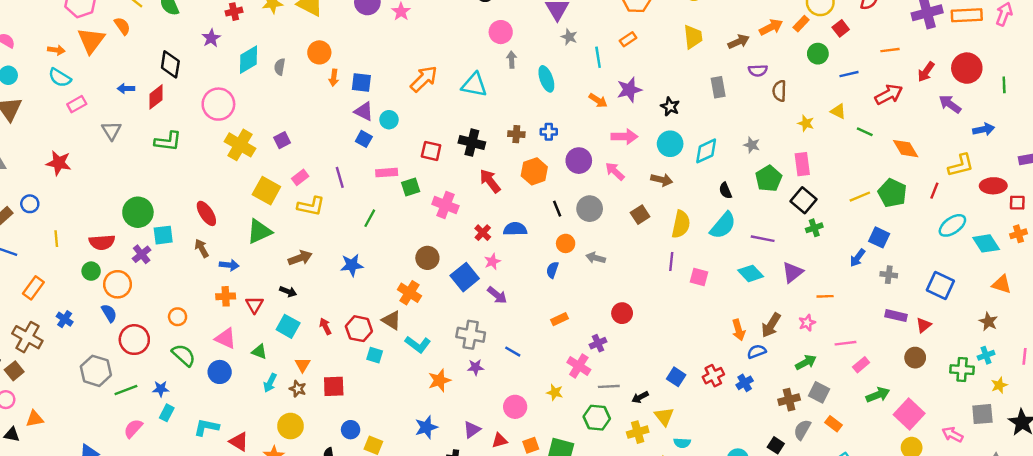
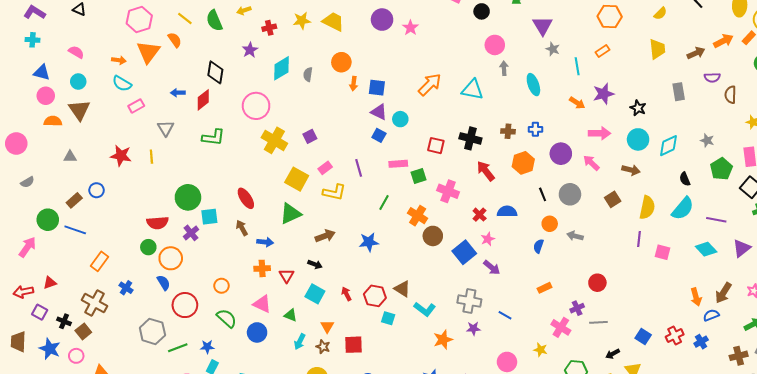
yellow line: (56, 239) -> (151, 157), moved
orange cross: (409, 293) -> (418, 216), moved
gray line: (609, 386) -> (598, 322), moved

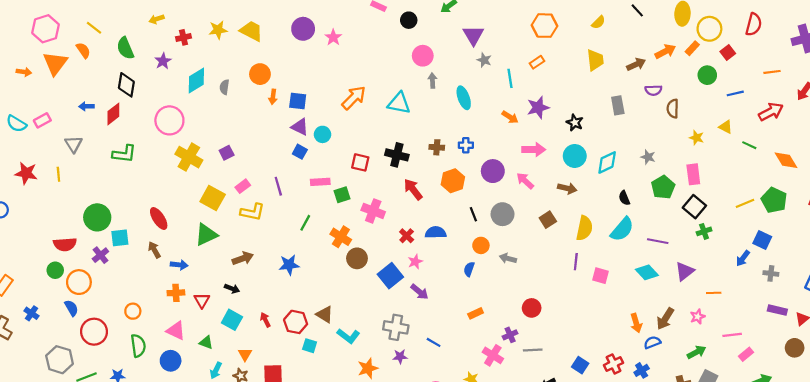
green semicircle: (214, 21) -> (125, 48), moved
cyan semicircle: (122, 84) -> (16, 124), moved
green semicircle: (227, 318) -> (138, 346), turned 40

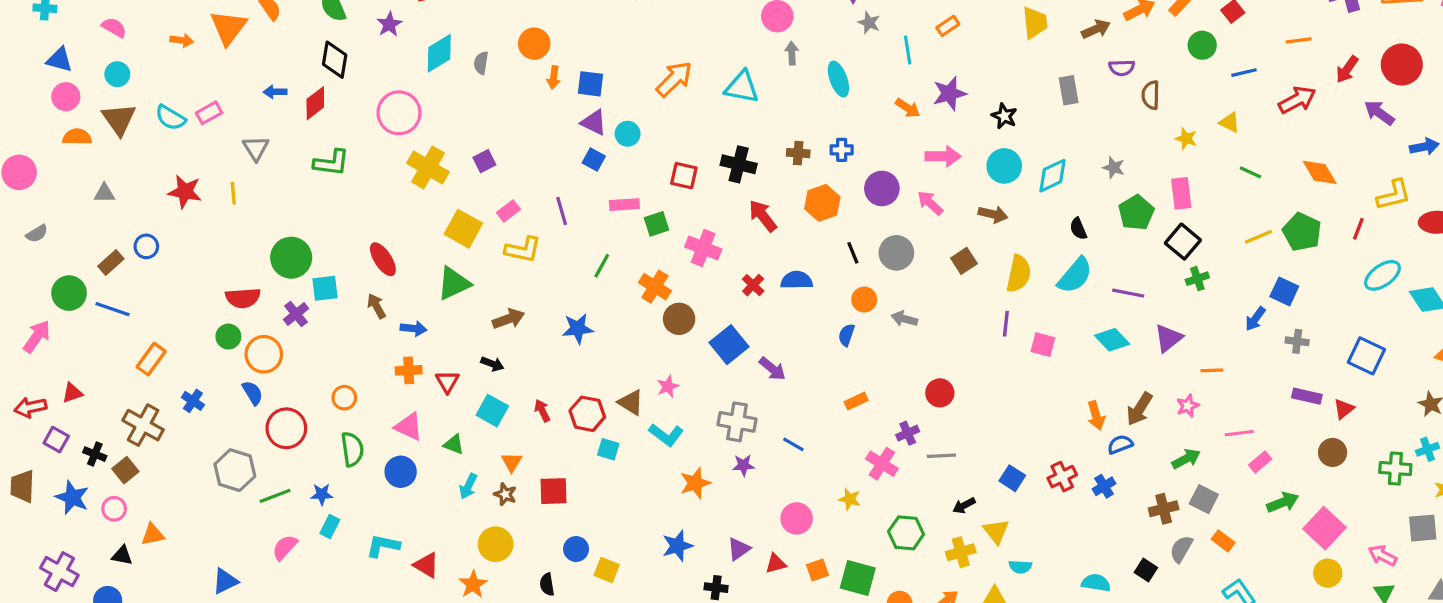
green line: (749, 145) -> (1250, 172), moved
pink star: (415, 262) -> (668, 386), moved

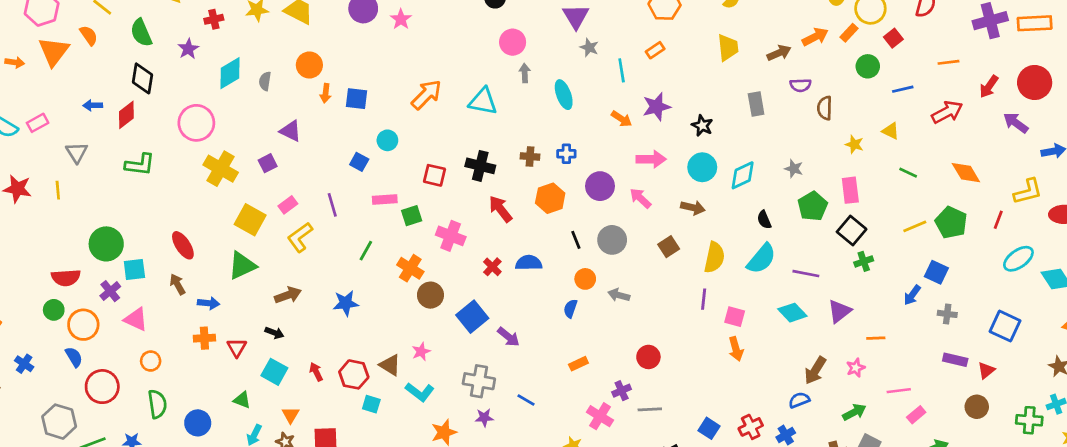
purple triangle: (594, 122) -> (291, 131), moved
yellow L-shape: (523, 250) -> (300, 237), turned 132
orange arrow: (1096, 415) -> (736, 349), moved
pink triangle: (409, 427) -> (136, 319), moved

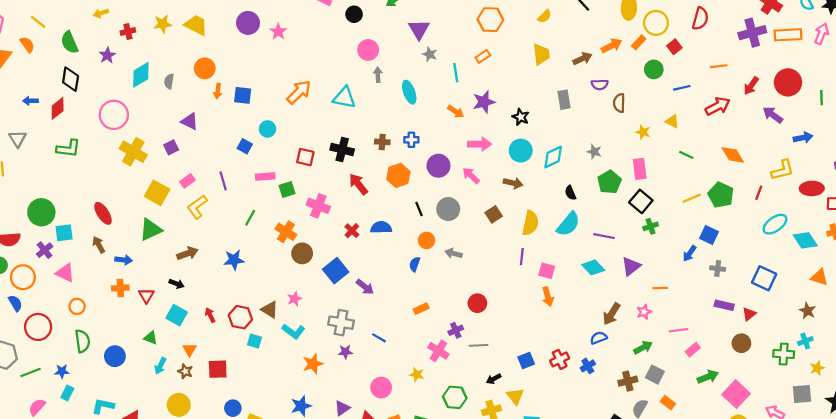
blue square: (709, 428) -> (526, 361), turned 35

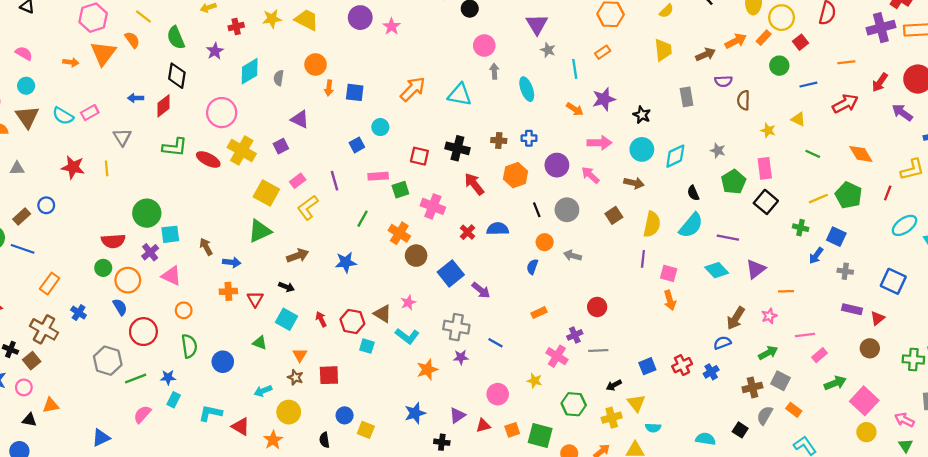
blue square: (245, 146) -> (357, 145), turned 32
red ellipse: (103, 213) -> (208, 159), moved, turned -30
green cross: (651, 226) -> (801, 228), moved, turned 32
cyan arrow: (160, 366) -> (263, 391), moved, turned 42

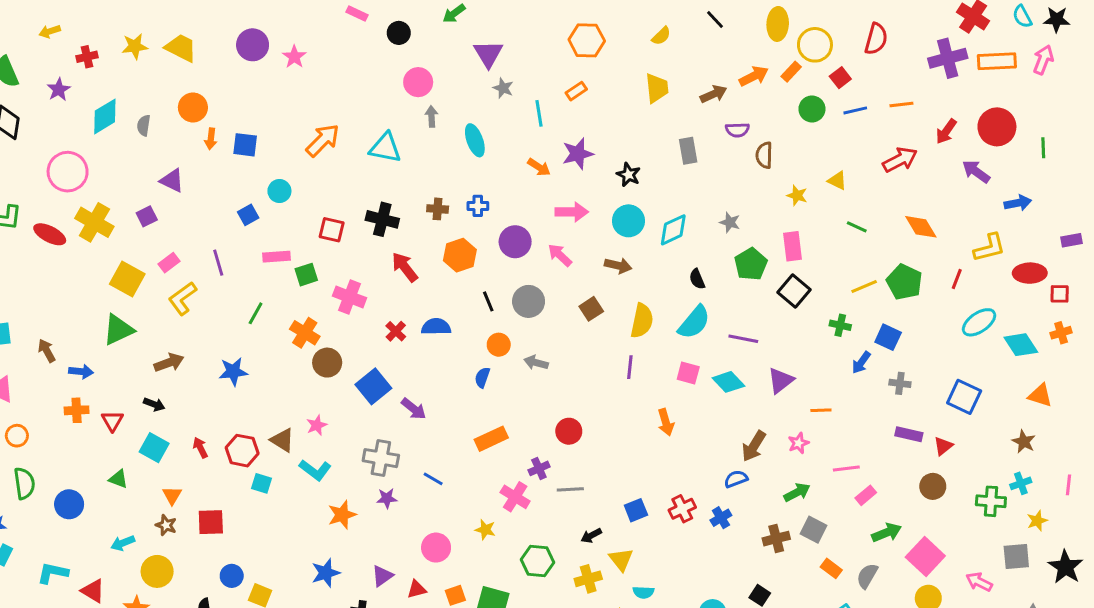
blue line: (808, 85) -> (855, 110), moved
pink square: (669, 273) -> (688, 373), moved
orange rectangle: (539, 313) -> (491, 439), size x1.5
gray semicircle: (765, 415) -> (867, 576), moved

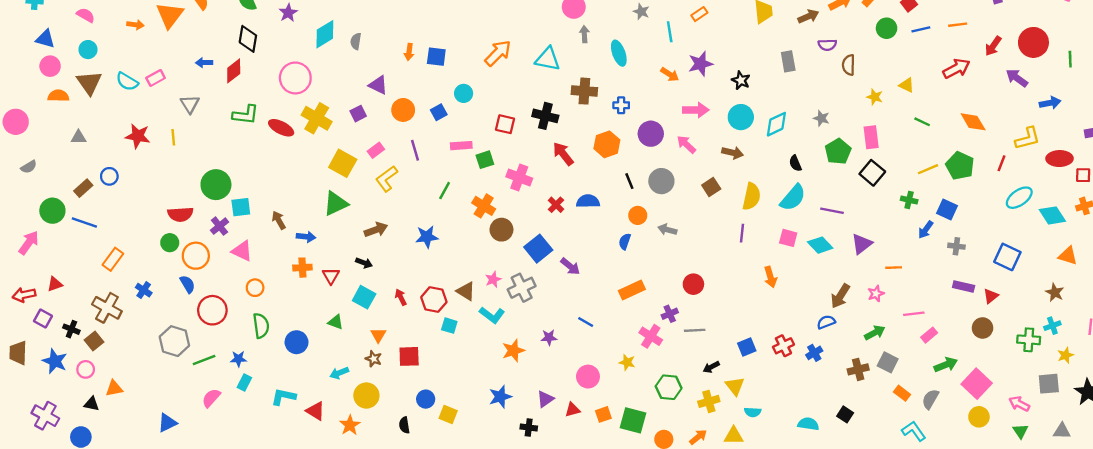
orange circle: (193, 107) -> (403, 110), moved
brown cross: (438, 209) -> (584, 91), moved, size x1.5
gray cross: (381, 458) -> (522, 288), moved, turned -36

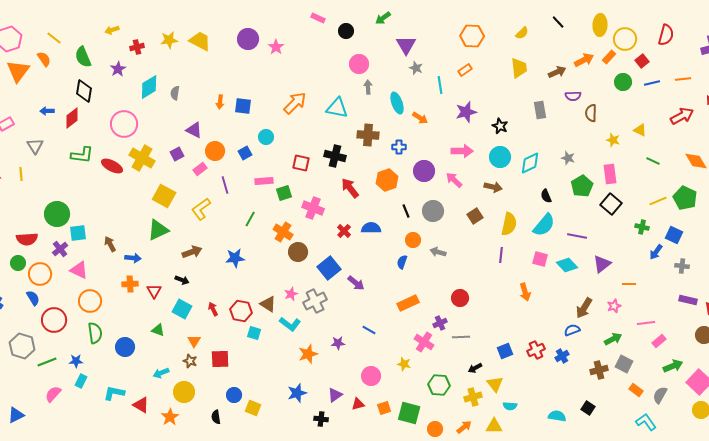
orange arrow: (670, 74) -> (420, 118), moved
pink rectangle: (376, 150) -> (200, 169), moved
orange circle: (255, 288) -> (90, 301), size x1.5

